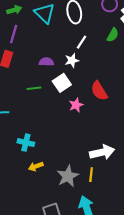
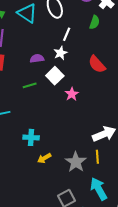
red semicircle: (99, 91) -> (97, 64), moved

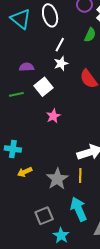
white star: (60, 53) -> (61, 64), moved
pink star: (72, 94) -> (53, 116), moved

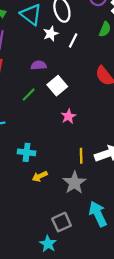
white star: (61, 64) -> (51, 34), moved
green line: (16, 94) -> (29, 95), turned -32
yellow line: (80, 175) -> (81, 156), moved
cyan star: (61, 235) -> (48, 244), moved

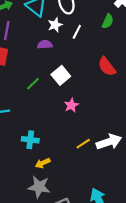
purple semicircle: (39, 65) -> (45, 45), moved
yellow line: (81, 156) -> (83, 144), turned 56
gray star: (74, 183) -> (39, 187), moved, turned -30

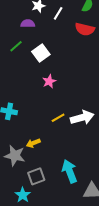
red semicircle: (107, 67) -> (85, 29), moved, turned -42
green line: (33, 84) -> (16, 46), moved
yellow arrow: (43, 163) -> (33, 143), moved

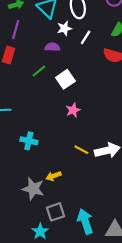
yellow line: (58, 118) -> (81, 150), turned 56
cyan arrow: (70, 171) -> (85, 221), moved

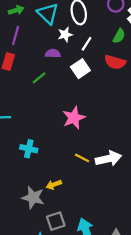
white square: (65, 79) -> (80, 69), moved
pink star: (73, 110) -> (74, 118), size x1.5

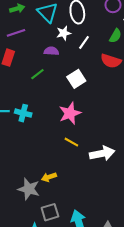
purple line: (16, 36) -> (16, 33), turned 54
white square: (80, 69) -> (76, 79), moved
cyan cross: (29, 149) -> (23, 113), moved
yellow line: (82, 158) -> (71, 142), moved

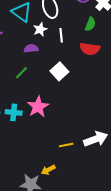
white line: (84, 42) -> (61, 35), turned -32
pink star: (70, 113) -> (38, 107), moved
yellow line: (71, 142) -> (66, 145), moved, turned -32

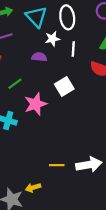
green line: (21, 73) -> (15, 84), moved
pink star: (38, 107) -> (36, 104), moved

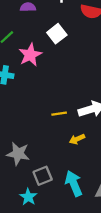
yellow arrow: (33, 188) -> (77, 139), moved

